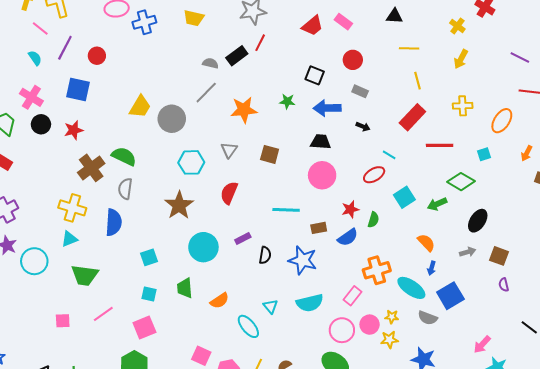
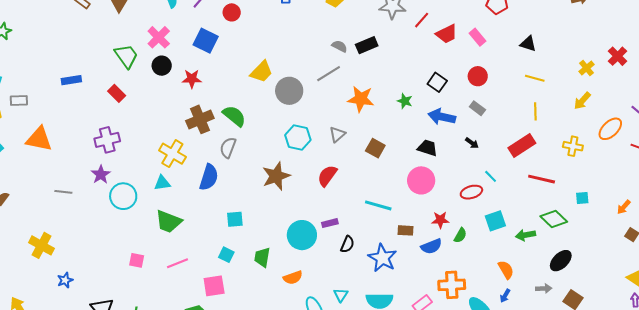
red line: (260, 43) -> (422, 20), moved
orange ellipse: (502, 121) -> (610, 129), moved
cyan circle: (203, 247) -> (302, 235), moved

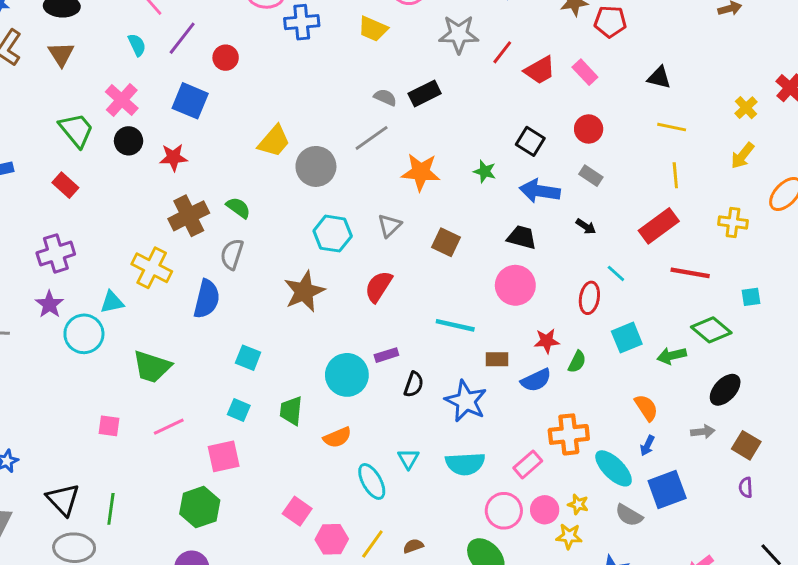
green semicircle: (234, 116) -> (238, 208), size x0.7
cyan triangle: (162, 183) -> (112, 302), moved
red ellipse: (471, 192) -> (589, 298), turned -60
cyan square: (235, 219) -> (248, 358), turned 30

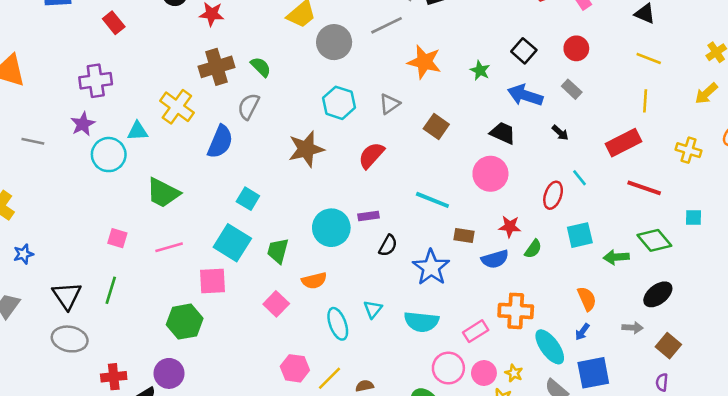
cyan square: (239, 410) -> (232, 243), size x1.8
green line: (111, 509) -> (111, 290), moved
pink square: (297, 511) -> (276, 304), moved

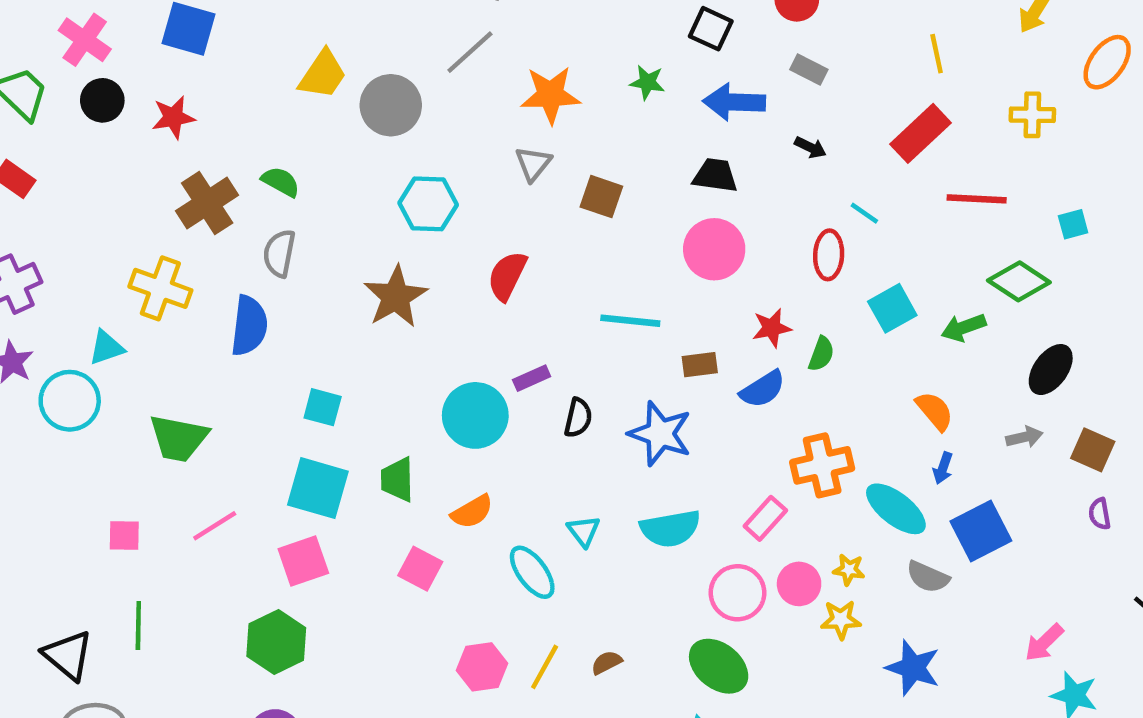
gray triangle: (390, 104) -> (533, 164), moved

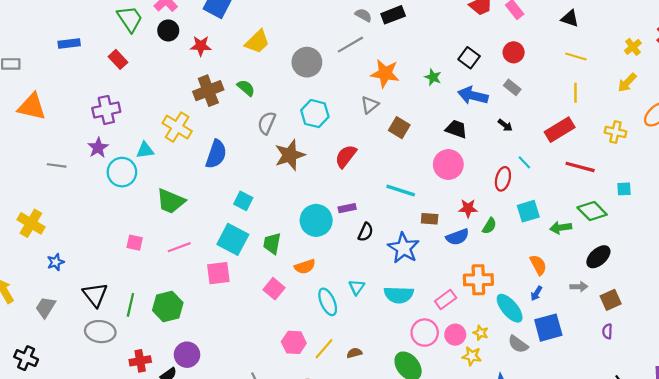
yellow trapezoid: (323, 75) -> (257, 42), moved
gray semicircle: (279, 253) -> (267, 123), moved
brown square: (1093, 450) -> (611, 300), turned 30
green line: (138, 626) -> (130, 305), moved
green hexagon: (276, 642) -> (168, 306), moved

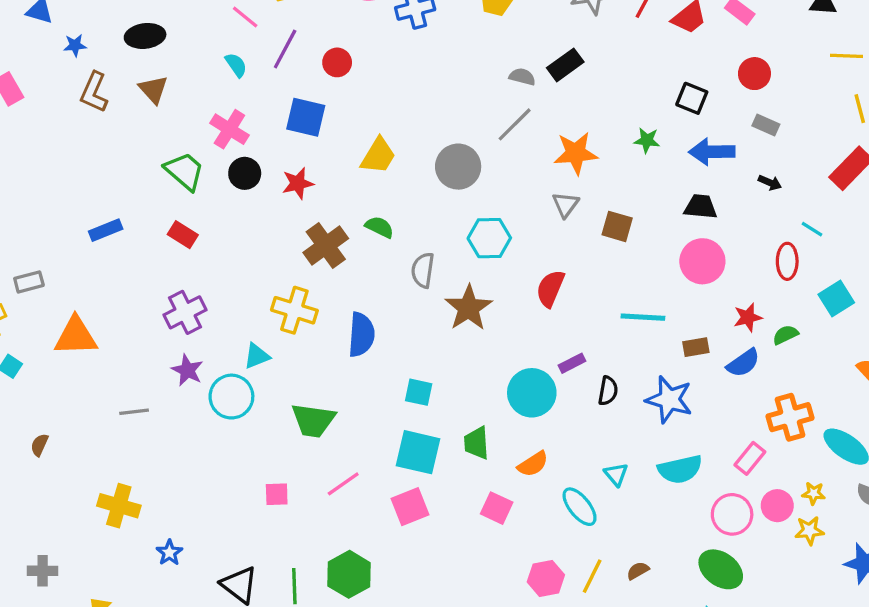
green semicircle: (489, 226) -> (785, 335), turned -133

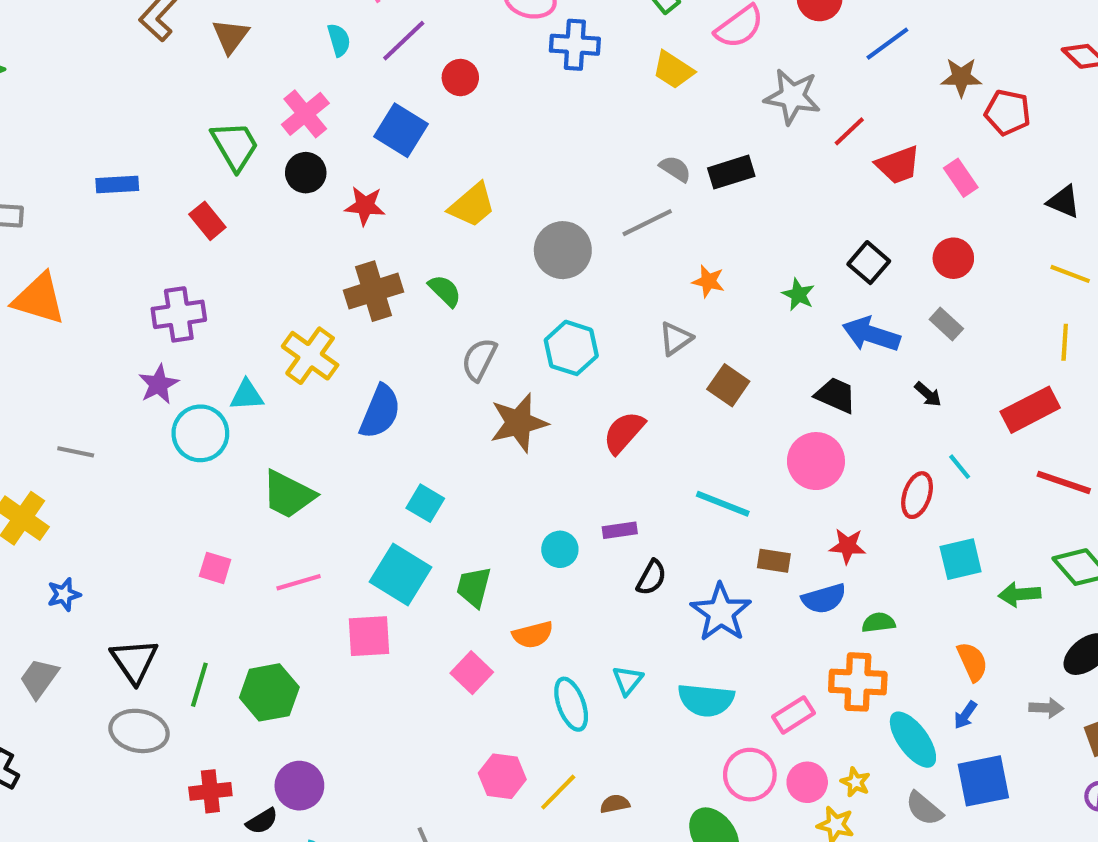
orange star: (576, 153) -> (708, 281), size x0.6
green semicircle: (785, 335) -> (878, 623), moved
cyan circle: (532, 393) -> (560, 549), size x0.6
gray line: (134, 412) -> (76, 452), moved

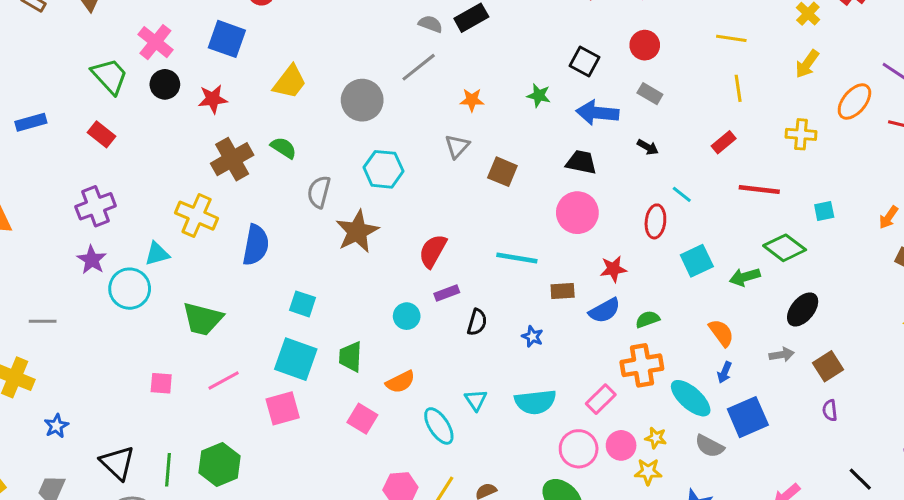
red rectangle: (1030, 410) -> (724, 142), size x0.6
red semicircle: (624, 432) -> (433, 251), moved
blue star: (721, 612) -> (532, 337), size x0.5

